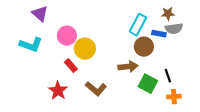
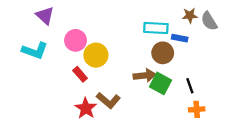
cyan rectangle: (138, 25) -> (156, 28), turned 65
gray semicircle: (174, 29) -> (209, 21), moved, turned 66
green square: (148, 84) -> (160, 83), moved
red star: (58, 91) -> (86, 108), moved

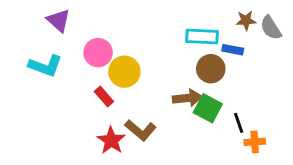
black line: (190, 86) -> (239, 123), moved

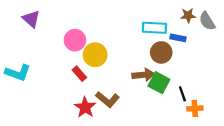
purple triangle: (59, 20) -> (31, 19), moved
cyan L-shape: (45, 66) -> (18, 73), moved

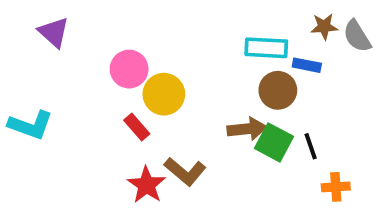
black line: (182, 94) -> (311, 146), moved

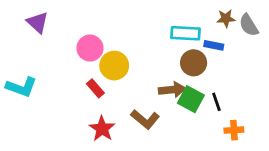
brown L-shape: (185, 171) -> (145, 119), moved

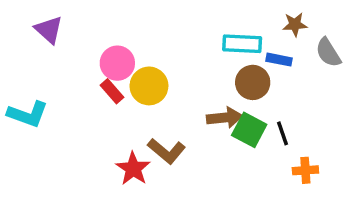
gray semicircle: (249, 25) -> (328, 53), moved
red rectangle: (95, 88) -> (112, 91), moved
brown L-shape: (145, 119) -> (167, 151), moved

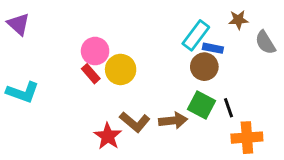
purple triangle: (49, 30) -> (18, 24), moved
cyan rectangle: (242, 44) -> (196, 35), turned -56
blue rectangle: (279, 60) -> (213, 48), moved
brown arrow: (225, 118) -> (173, 121), moved
orange cross: (305, 170) -> (247, 138), size x1.5

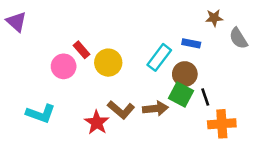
cyan rectangle: (196, 35) -> (159, 57), moved
pink circle: (95, 51) -> (64, 66), moved
brown circle: (204, 67) -> (185, 74), moved
red rectangle: (91, 74) -> (81, 50), moved
cyan L-shape: (23, 92) -> (41, 114), moved

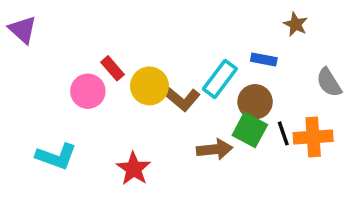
brown star: (214, 18) -> (296, 24), turned 30
gray semicircle: (238, 38) -> (329, 82), moved
brown L-shape: (121, 110) -> (181, 98), moved
orange cross: (222, 124) -> (313, 137), moved

